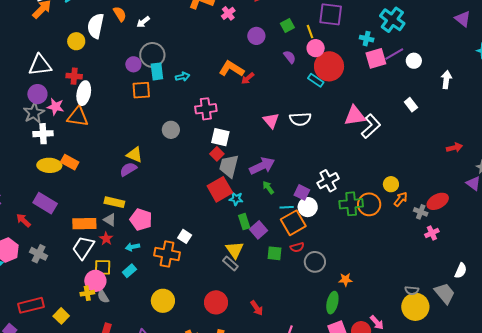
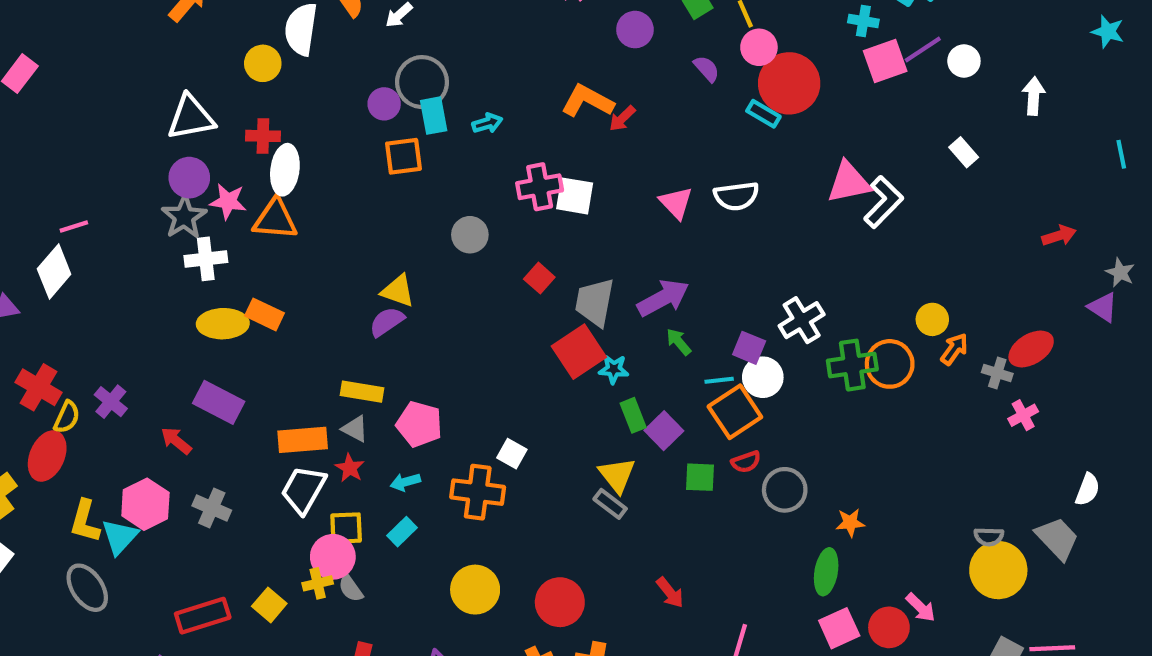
white square: (220, 137) -> (575, 196), moved
red square: (217, 154) -> (539, 278), moved
red circle: (216, 302) -> (560, 602), moved
yellow square: (61, 316) -> (269, 605), moved

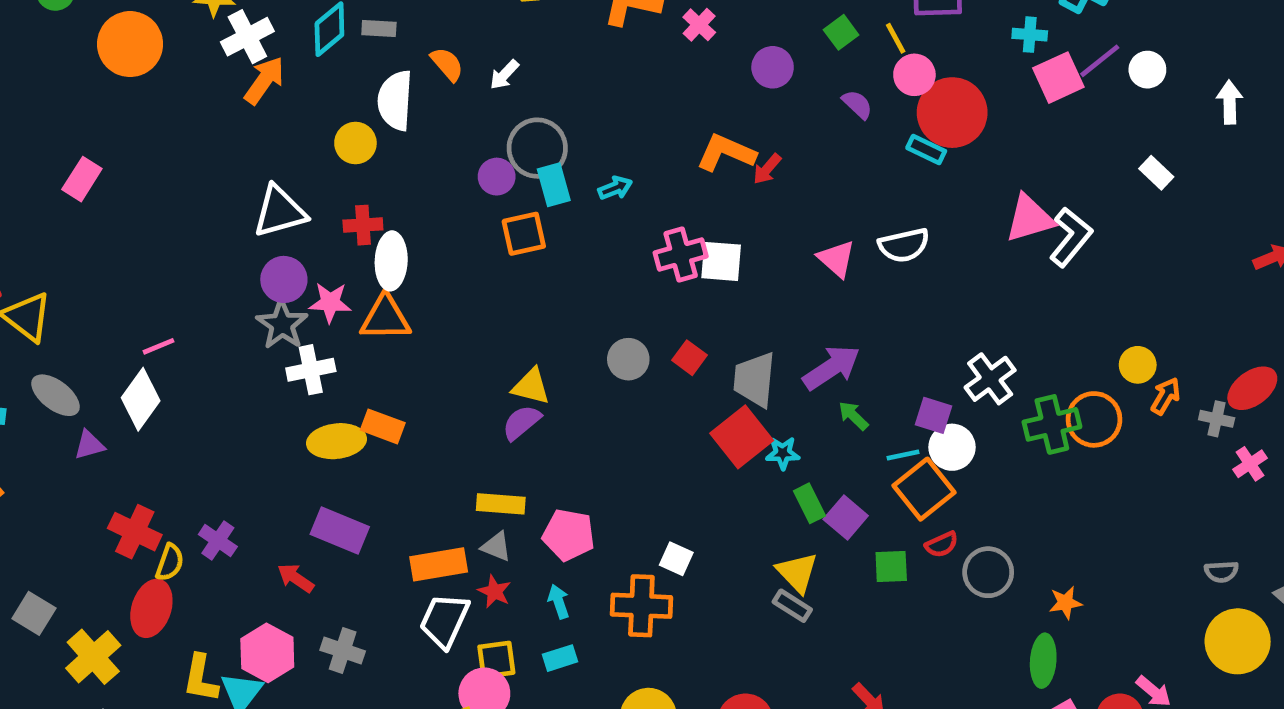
gray circle: (470, 235) -> (628, 359), moved
cyan arrow: (405, 482) -> (559, 602), turned 92
cyan rectangle: (402, 532) -> (560, 658), turned 32
gray semicircle: (989, 537) -> (1221, 572), moved

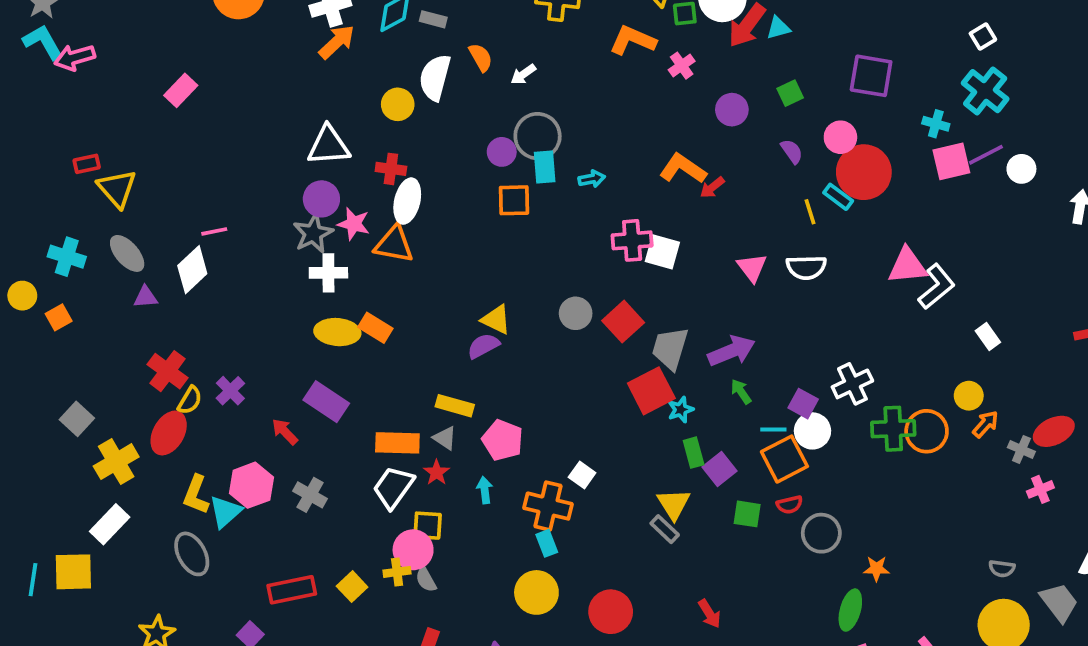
yellow line: (896, 38) -> (810, 212), moved
white rectangle: (1156, 173) -> (988, 336), moved
red square: (689, 358) -> (623, 322), size x1.5
cyan star: (783, 453) -> (681, 410), turned -30
cyan rectangle: (560, 658) -> (547, 543), moved, turned 75

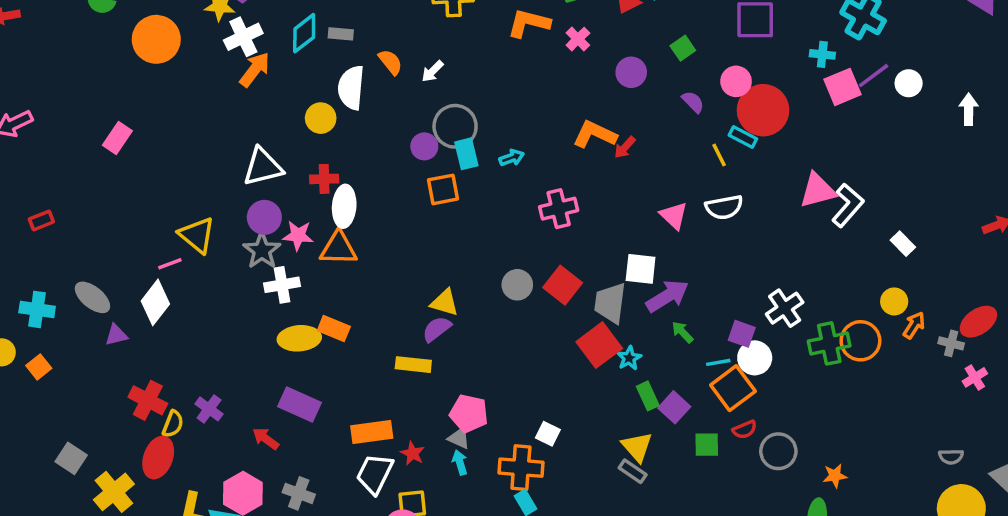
yellow triangle: (117, 188) -> (197, 235), moved
white square: (662, 252) -> (641, 269), moved
yellow rectangle: (455, 406) -> (413, 365), moved
gray triangle: (445, 438) -> (459, 438), moved

